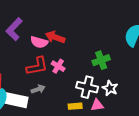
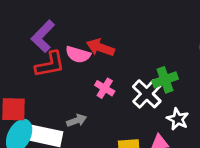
red L-shape: (37, 66) -> (50, 64), moved
white cross: (87, 87) -> (147, 94), moved, turned 30

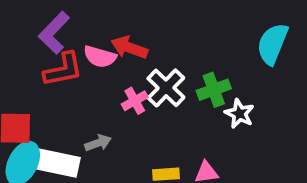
pink cross: (105, 88) -> (135, 101), turned 30
white cross: (147, 94) -> (166, 88), moved
white star: (178, 119) -> (239, 114), moved

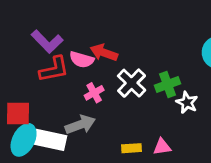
purple L-shape: (54, 33) -> (47, 42), turned -88
pink cross: (135, 101) -> (94, 93), moved
gray arrow: (98, 143) -> (80, 125), size x1.5

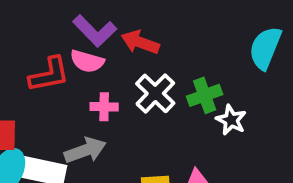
purple L-shape: (47, 42) -> (95, 31), moved
red arrow: (104, 53) -> (140, 42), moved
pink cross: (94, 93) -> (104, 107), turned 30

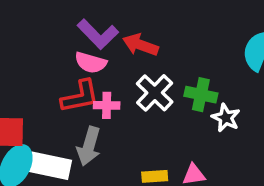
red L-shape: (49, 74) -> (80, 96), moved
green cross: (205, 95) -> (201, 95), turned 32
gray arrow: (85, 150) -> (89, 146), turned 126

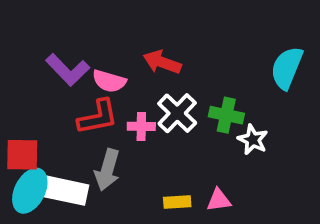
purple L-shape: (98, 34) -> (68, 70), moved
pink cross: (107, 105) -> (141, 126), moved

